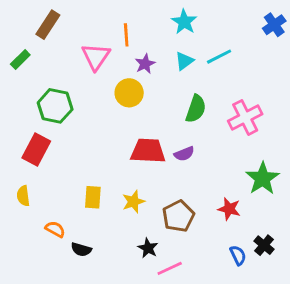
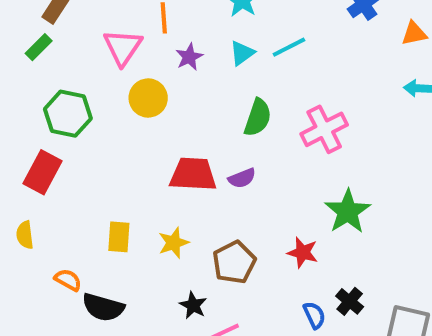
green rectangle: (20, 59) -> (39, 47), moved
yellow circle: (129, 93) -> (148, 98), moved
black semicircle: (81, 250) -> (103, 307), size x1.5

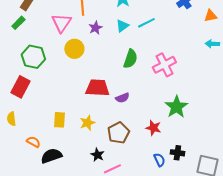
purple semicircle: (242, 178) -> (122, 98), moved
black cross: (350, 301) -> (177, 153), turned -32
black semicircle: (103, 307) -> (51, 156), turned 145

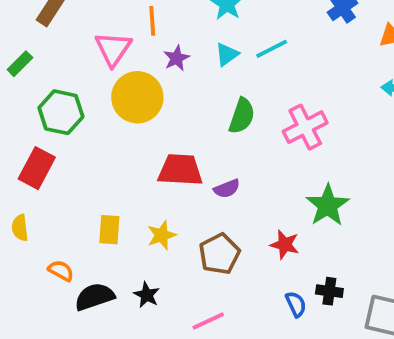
green rectangle: (18, 23) -> (20, 64), moved
yellow circle: (74, 49) -> (137, 97), size x1.4
black star: (97, 155) -> (147, 295), moved

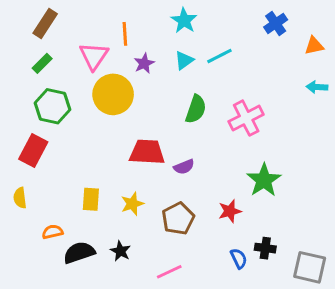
green rectangle: (20, 64) -> (42, 63), moved
red star: (285, 245) -> (230, 211), turned -30
orange semicircle: (61, 271) -> (52, 232), turned -42

